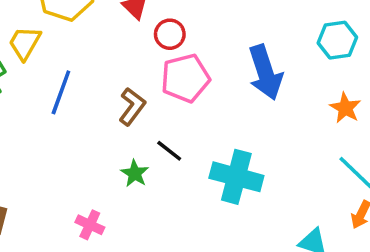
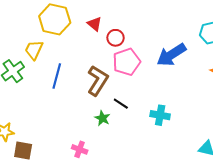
blue arrow: (265, 72) -> (171, 55), turned 80
brown L-shape: (132, 107) -> (98, 81), size x1.4
cyan cross: (236, 177) -> (160, 115), size x0.7

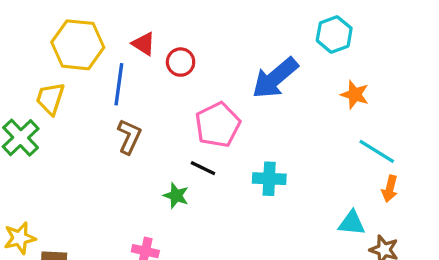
pink pentagon: (126, 62) -> (218, 125), moved
blue line: (57, 76) -> (119, 84), moved
brown L-shape: (98, 81) -> (129, 137), moved, size x0.7

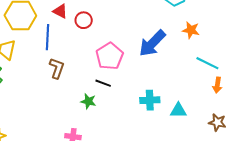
blue arrow: (275, 78) -> (152, 43), moved
cyan cross: (269, 179) -> (150, 100), moved
cyan triangle: (352, 223) -> (178, 110), moved

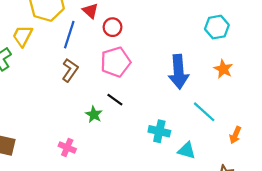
blue arrow: (152, 43) -> (179, 72), turned -64
pink pentagon: (110, 56) -> (116, 62), moved
cyan line: (207, 63) -> (204, 112), moved

